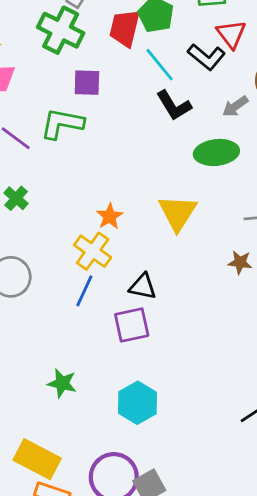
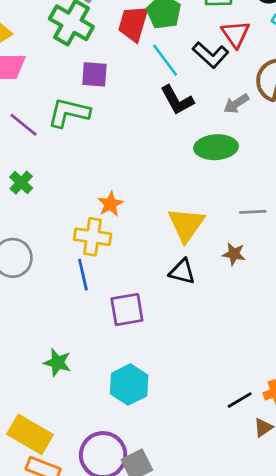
yellow triangle: (178, 213) -> (186, 225), moved
yellow cross: (93, 251) -> (93, 237), turned -30
black triangle: (143, 286) -> (182, 272), moved
blue line: (84, 291) -> (83, 275), turned -40

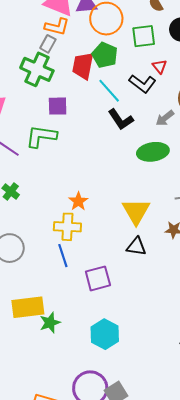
red triangle: (235, 34) -> (160, 66), size x0.7
green star: (57, 363) -> (50, 323), turned -30
yellow rectangle: (30, 434) -> (28, 307), moved, turned -32

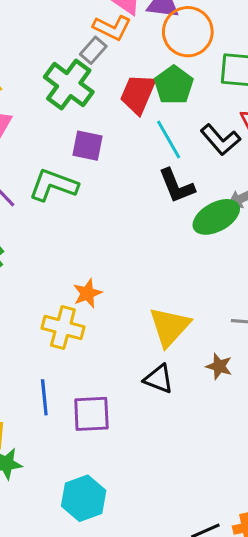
green ellipse: (153, 152) -> (216, 217), moved, turned -32
blue line: (63, 256) -> (44, 397), moved

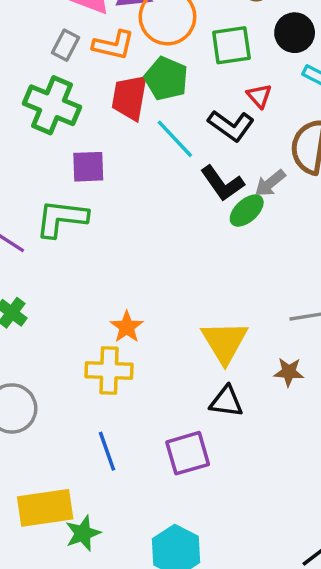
orange L-shape: (112, 28) -> (113, 45), moved
gray rectangle: (93, 50) -> (66, 45), moved
black L-shape: (177, 186) -> (222, 183), moved
green ellipse: (216, 217) -> (247, 211), size x0.7
purple square: (91, 414) -> (188, 453), moved

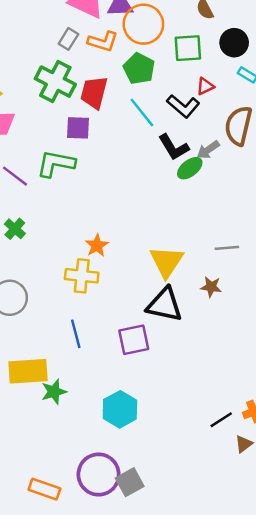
red triangle: (259, 96) -> (205, 86), turned 42
red trapezoid: (130, 97) -> (94, 92), moved
black triangle: (226, 401) -> (165, 305), size x1.5

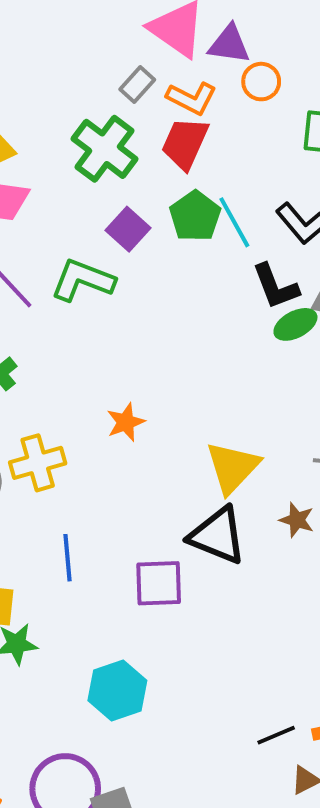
orange circle: (143, 24) -> (261, 82), size x0.6
green pentagon: (139, 69) -> (195, 216), moved
red trapezoid: (94, 92) -> (185, 143), moved
purple square: (78, 128) -> (128, 229), turned 30
yellow cross: (82, 276) -> (38, 463), moved, turned -32

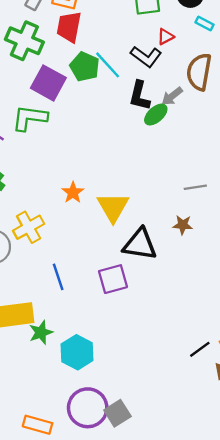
purple square: (128, 229) -> (48, 83), size x1.4
black L-shape: (276, 286) -> (139, 96), turned 48
yellow triangle: (233, 467) -> (113, 207), moved
cyan hexagon: (117, 691) -> (77, 352), moved

